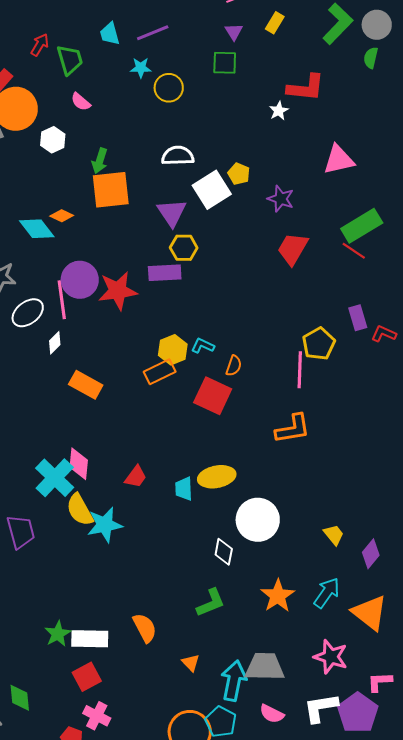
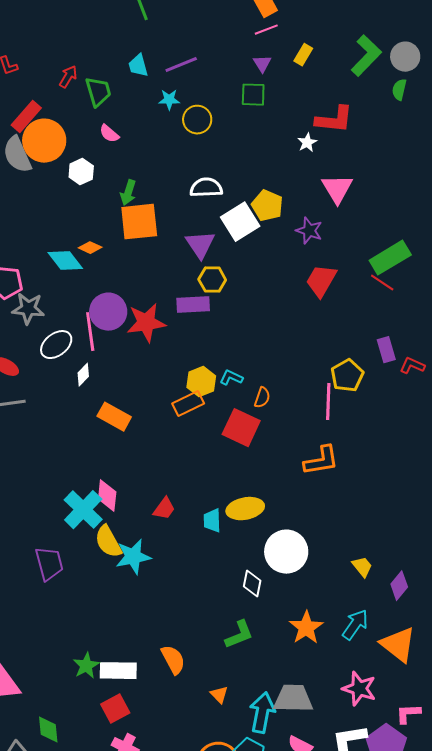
pink triangle: (339, 160) -> (337, 189), moved, turned -48
yellow pentagon: (239, 174) -> (267, 206), size x1.4

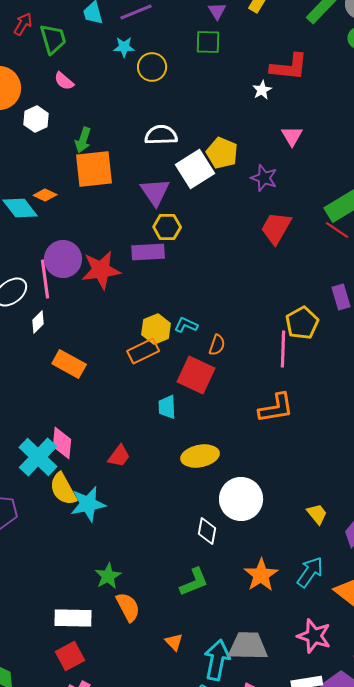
pink triangle: (337, 189) -> (292, 136), size x0.7
cyan trapezoid: (212, 521) -> (167, 407), moved
green star: (86, 666) -> (108, 576), moved

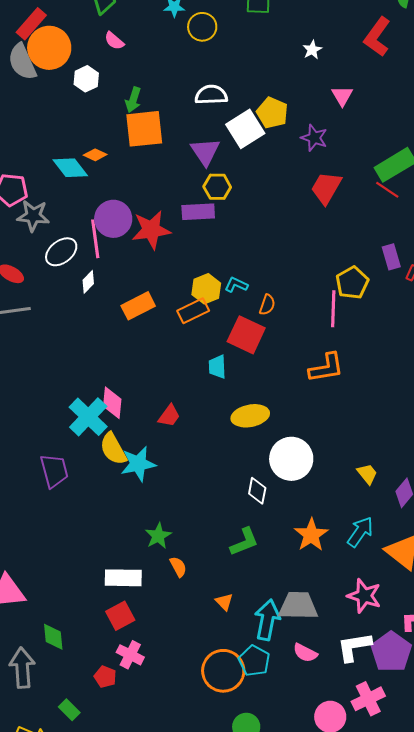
red L-shape: (289, 67) -> (377, 37), moved, turned 120
orange rectangle: (69, 364) -> (138, 306), moved, turned -56
orange semicircle: (128, 607) -> (178, 567), size x0.7

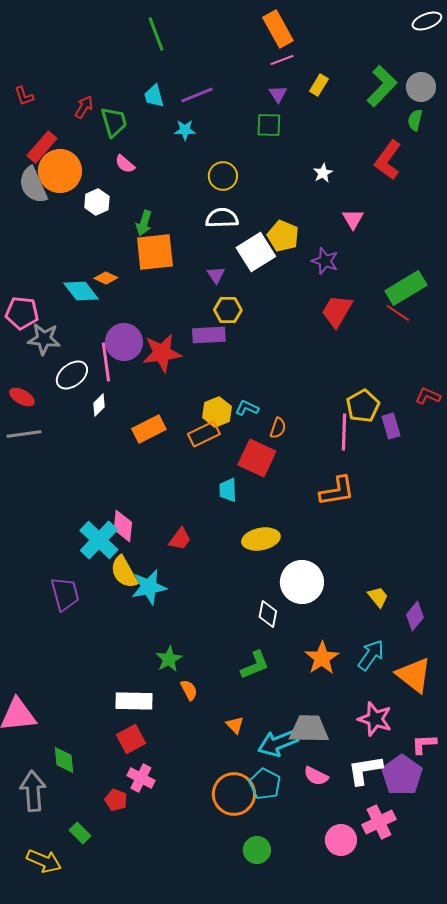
yellow circle: (202, 27) -> (223, 176), moved
purple triangle: (205, 152) -> (216, 275), size x0.6
purple rectangle: (391, 257) -> (391, 426), moved
cyan arrow: (267, 620) -> (278, 743), turned -123

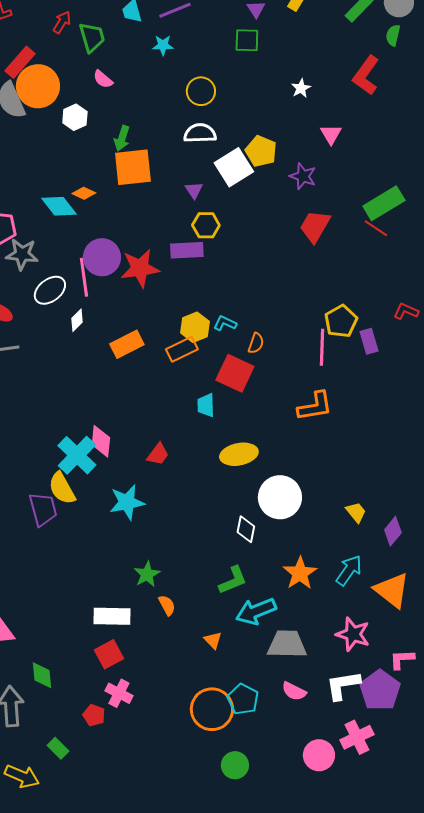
yellow semicircle: (124, 572) -> (62, 488), moved
cyan arrow: (278, 743) -> (256, 611), moved

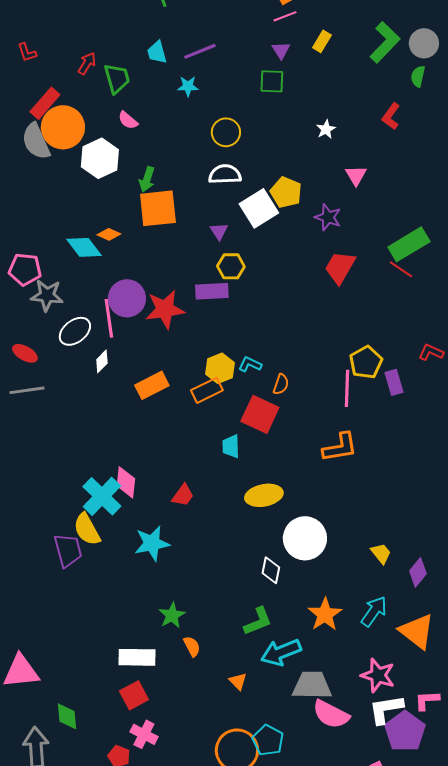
red L-shape: (366, 75) -> (391, 116), size x0.7
white hexagon: (75, 117) -> (100, 158), size x1.5
white L-shape: (343, 685) -> (386, 709), moved
pink semicircle: (294, 691) -> (331, 714), moved, size x1.5

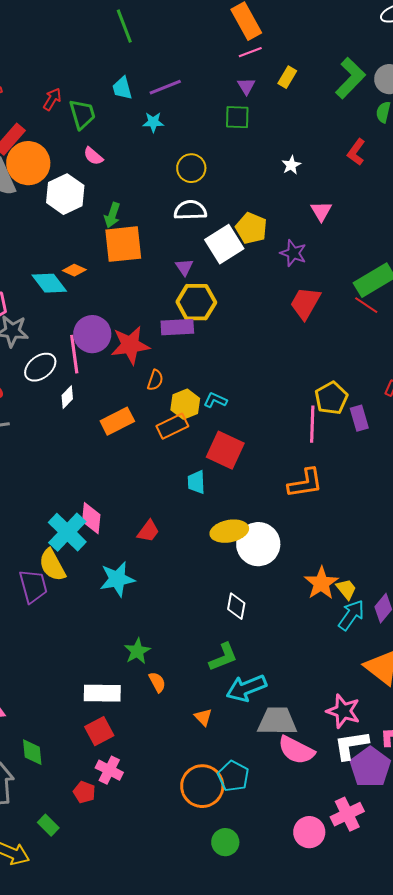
yellow hexagon: (231, 266) -> (196, 302), size x1.4
orange semicircle: (281, 384) -> (155, 380), moved
white circle: (305, 538) -> (258, 544), moved
cyan arrow: (374, 611) -> (351, 615), moved
orange star: (325, 614) -> (321, 583), moved

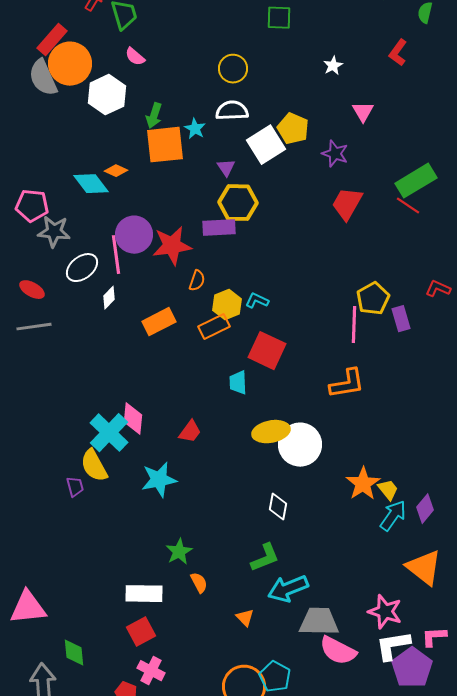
cyan star: (153, 122) -> (195, 129), moved, turned 30
purple trapezoid: (33, 586) -> (75, 487), size x0.6

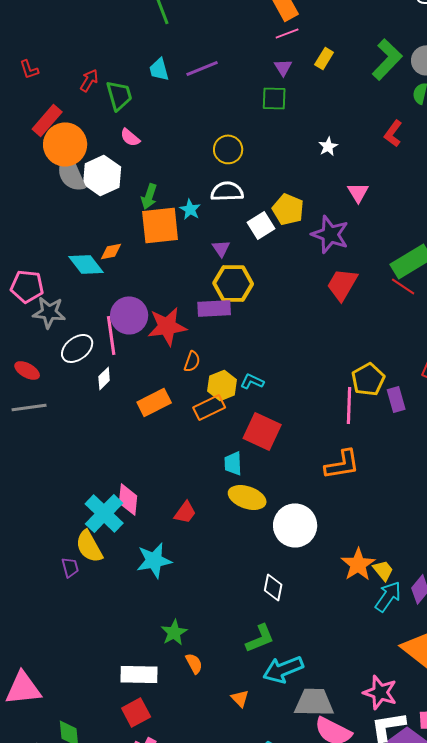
gray semicircle: (43, 78) -> (71, 173), moved
white square: (266, 145) -> (261, 225), size x0.7
purple star: (335, 154) -> (330, 234), size x1.4
orange diamond: (116, 171) -> (111, 251), turned -35
yellow ellipse: (271, 432) -> (247, 497), moved, turned 30

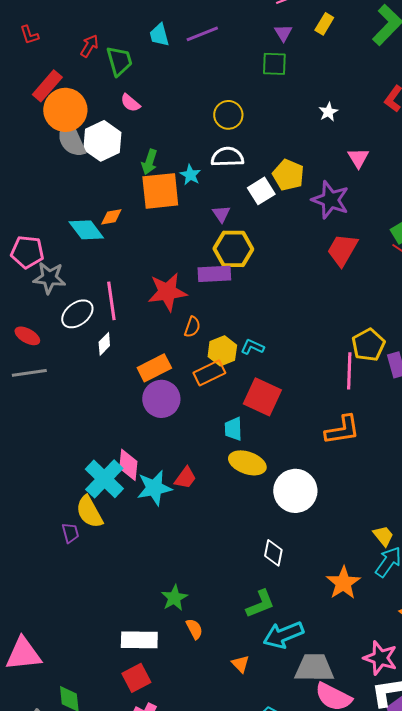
purple circle: (129, 315) -> (161, 399), moved
cyan star: (154, 560) -> (154, 488), moved
orange star: (358, 564) -> (343, 583), moved

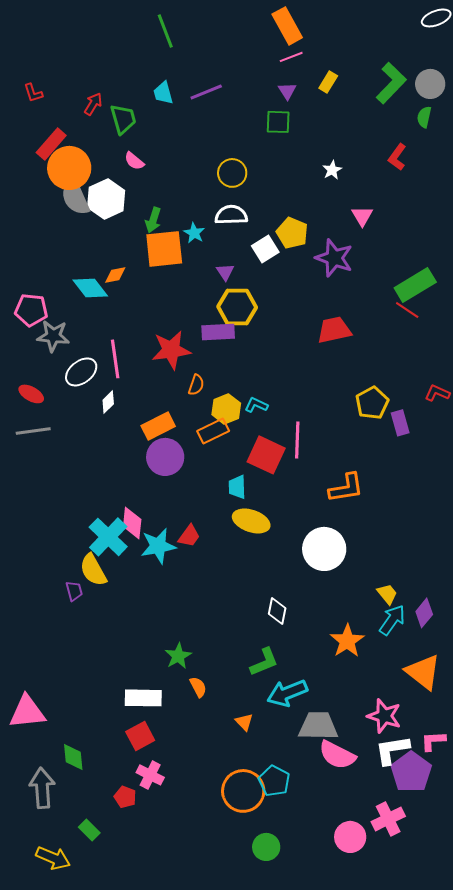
red trapezoid: (342, 250) -> (334, 330), moved, turned 48
pink line: (349, 371) -> (297, 440), moved
white circle: (295, 491) -> (324, 549), moved

